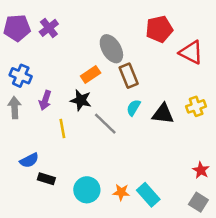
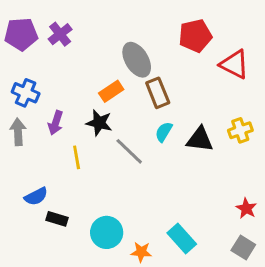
orange star: (121, 192) -> (141, 252), moved

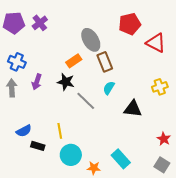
black triangle: (200, 139) -> (133, 109), moved
yellow line: (77, 157) -> (60, 131), moved

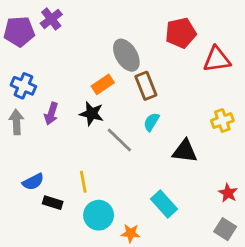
purple cross: (40, 23) -> (51, 19), moved
red triangle: (156, 43) -> (217, 59), turned -35
cyan rectangle: (121, 159) -> (164, 204), moved

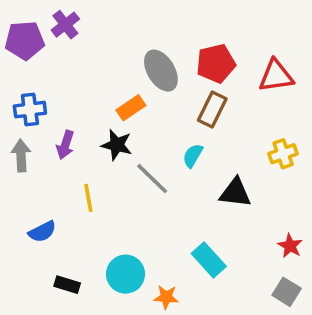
red pentagon: (181, 33) -> (216, 63), moved
blue cross: (23, 86) -> (30, 110), turned -30
brown rectangle: (146, 86) -> (212, 110), moved, turned 48
yellow line: (83, 182) -> (88, 198), moved
black rectangle: (53, 203) -> (67, 285), moved

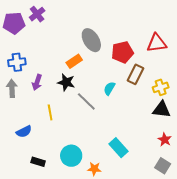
red pentagon: (216, 63) -> (122, 52), moved
brown rectangle: (212, 110) -> (136, 74), moved
black triangle: (235, 193) -> (162, 109), moved

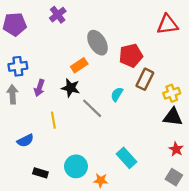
purple cross: (37, 14) -> (58, 15), moved
red triangle: (157, 43) -> (167, 24), moved

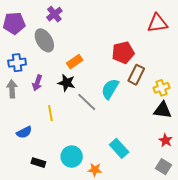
gray ellipse: (97, 43) -> (44, 40), moved
cyan semicircle: (117, 94) -> (110, 89), size x1.5

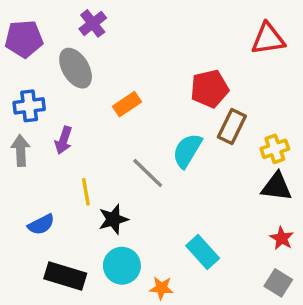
black star: (67, 83) -> (113, 219), moved, turned -30
black rectangle: (38, 163) -> (65, 276), size x1.6

